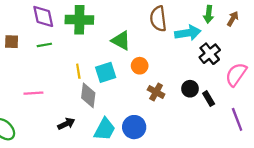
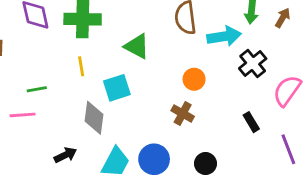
green line: (44, 45) -> (37, 89), moved
orange circle: (140, 66) -> (194, 79), moved
yellow line: (78, 71) -> (81, 66), moved
black circle: (190, 89) -> (205, 164), moved

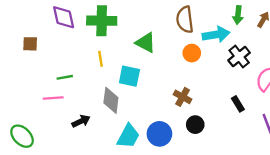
orange circle: (194, 79) -> (192, 53), moved
cyan square: (117, 88) -> (129, 76), turned 30
black arrow: (65, 155) -> (81, 121), moved
black circle: (205, 164) -> (195, 125), moved

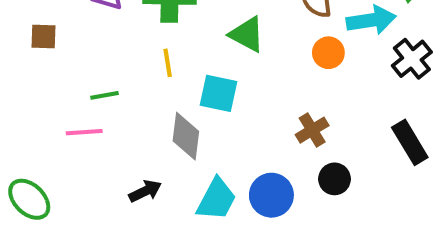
brown cross: (183, 97) -> (312, 130), turned 30
black rectangle: (238, 104) -> (410, 142), size x1.5
black arrow: (81, 121) -> (145, 191), moved

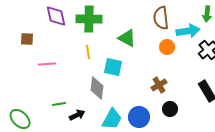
green line: (105, 95) -> (59, 104), moved
pink line: (84, 132) -> (47, 64), moved

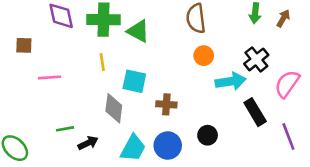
cyan arrow: (188, 31) -> (231, 81), moved
green triangle: (127, 38) -> (138, 31), moved
brown cross: (159, 85) -> (166, 104), moved, turned 35

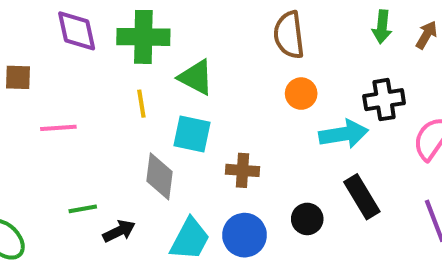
green triangle: (138, 31) -> (196, 77), moved
black cross: (256, 59) -> (384, 100), turned 30
black rectangle: (255, 112) -> (362, 197), moved

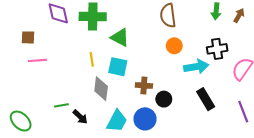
yellow line: (141, 104) -> (92, 59), moved
pink line: (58, 128) -> (37, 60), moved
black circle: (307, 219) -> (164, 99), moved
black arrow: (119, 231) -> (80, 117), turned 70

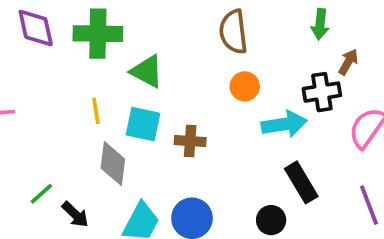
brown arrow: (239, 15) -> (348, 62), moved
brown cross: (144, 86) -> (190, 141), moved
black circle: (164, 99) -> (271, 220), moved
green line: (61, 105) -> (41, 194), turned -32

